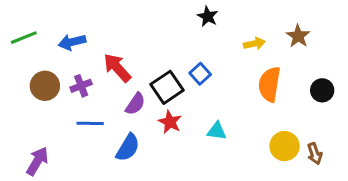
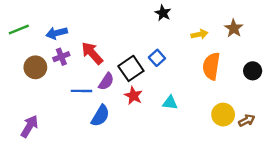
purple cross: (81, 86) -> (61, 57), moved
blue line: (90, 123) -> (81, 91), moved
brown arrow: (315, 154) -> (247, 120), turned -98

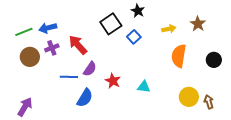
green line: (19, 30) -> (24, 32), moved
blue square: (157, 58) -> (134, 37), moved
black square: (131, 68) -> (111, 24), moved
brown arrow: (247, 120) -> (209, 102), turned -80

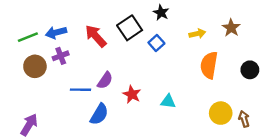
red arrow: (78, 45) -> (96, 36), moved

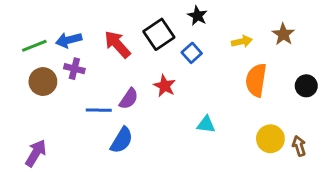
purple cross: (61, 56) -> (74, 69), turned 35
red star: (132, 94) -> (165, 86), moved

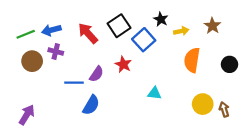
black star: (197, 16) -> (161, 19), moved
blue square: (192, 53) -> (144, 40), size x1.5

